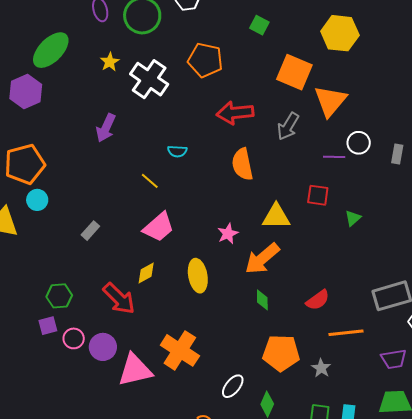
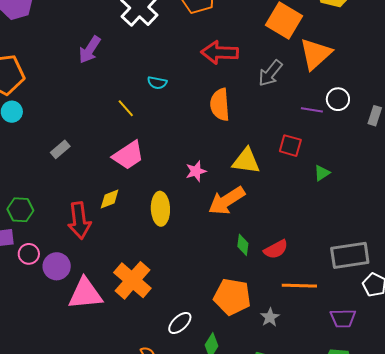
red arrow: (119, 299) -> (79, 221), turned 30
green diamond: (262, 300) -> (243, 245), moved

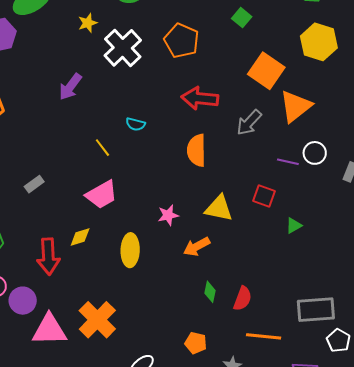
orange arrow: (227, 201) -> (197, 247), size x0.7
red semicircle: (276, 249) -> (243, 299), turned -45
orange pentagon: (232, 297) -> (196, 343), size x0.6

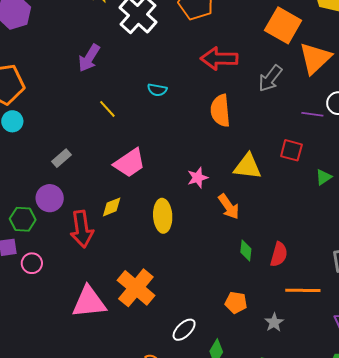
yellow line: (102, 148) -> (107, 109), moved
orange arrow: (197, 247) -> (229, 207), turned -92
purple circle: (23, 301) -> (50, 198), moved

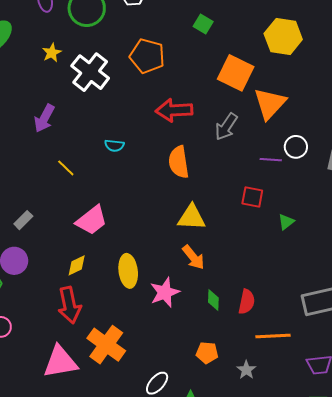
yellow triangle: (248, 166) -> (192, 217), moved
pink star: (198, 178) -> (165, 292), moved, size x1.4
red arrow: (82, 229) -> (69, 305), moved

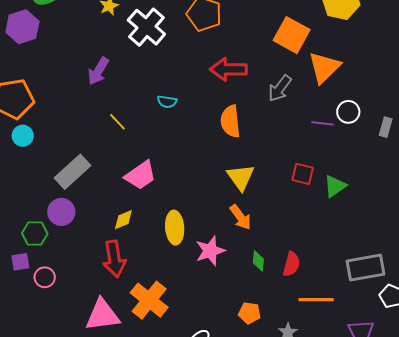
red square: (252, 197) -> (303, 174), moved
yellow triangle: (192, 217) -> (241, 177), turned 48
gray rectangle: (23, 220) -> (72, 172), size x1.8
green triangle: (286, 222) -> (335, 186), size x1.4

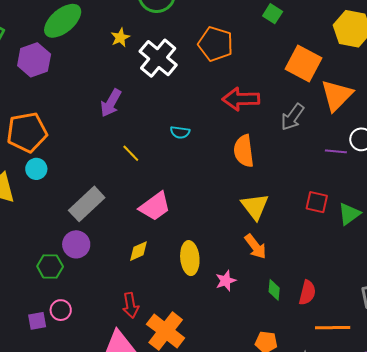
pink star: (210, 251) -> (226, 281), size x0.7
red arrow: (114, 259) -> (131, 305), moved, size x0.7
purple square: (20, 262) -> (37, 321), moved

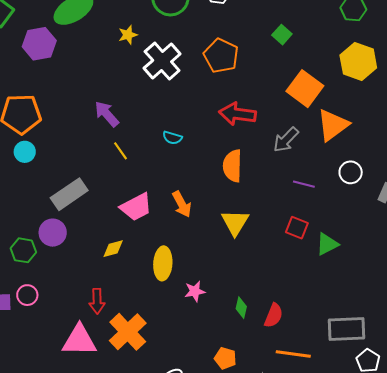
purple arrow: (111, 103) -> (107, 114), moved, turned 100
purple line: (336, 151) -> (304, 184), moved
orange arrow: (255, 247) -> (182, 204), moved

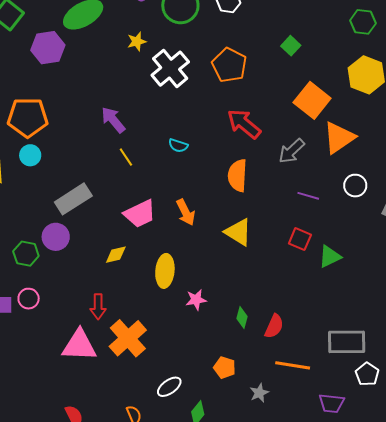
red arrow: (237, 114) -> (244, 124), turned 30
yellow triangle: (235, 222) -> (238, 232), turned -32

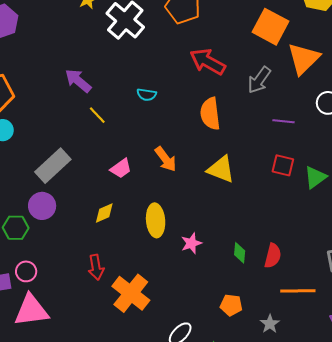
pink trapezoid: (140, 214) -> (121, 168), size x0.7
pink triangle: (79, 345) -> (31, 310), moved

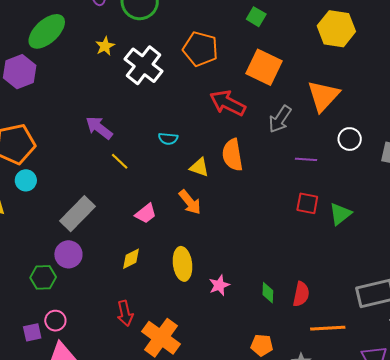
orange square: (271, 27) -> (264, 67), moved
yellow triangle: (221, 169) -> (199, 167), moved, size x0.7

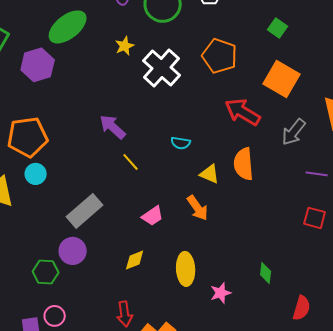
green diamond: (268, 293) -> (266, 273), moved

